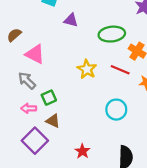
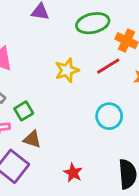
yellow star: (87, 69) -> (67, 70), turned 30
red line: (120, 70) -> (108, 66), turned -48

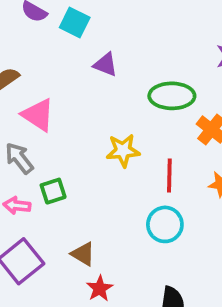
red line: (108, 66) -> (169, 176), moved, turned -70
brown triangle: (32, 139) -> (83, 254), moved

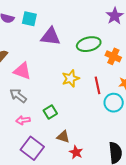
purple triangle: (105, 65) -> (51, 36), size x1.5
green square: (53, 191) -> (50, 112), moved
cyan circle: (165, 224) -> (114, 103), moved

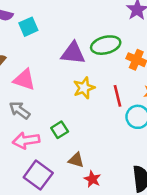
cyan square: (29, 19) -> (28, 27), moved, turned -35
purple triangle: (51, 36) -> (73, 53), moved
pink arrow: (23, 120) -> (26, 140), size x1.5

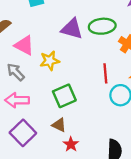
yellow star: (84, 88) -> (50, 61), moved
green square: (60, 130) -> (64, 96), moved, size x1.5

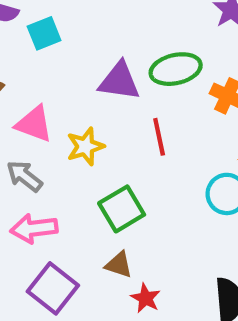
red line: (105, 73) -> (159, 137), moved

